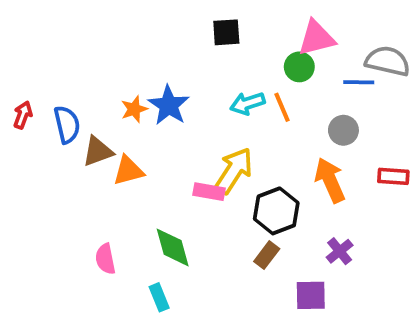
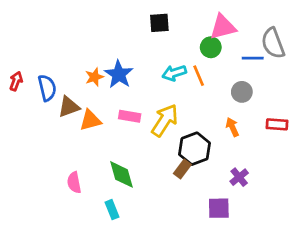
gray semicircle: (388, 61) -> (273, 43), turned -124
orange arrow: (330, 180) -> (232, 127), size x0.6
pink rectangle: (209, 192) -> (130, 116), moved
brown rectangle: (267, 255) -> (182, 169), moved

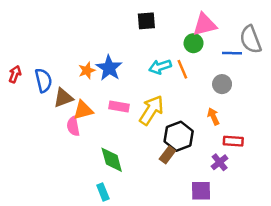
red rectangle: (277, 124) -> (233, 141), moved
pink semicircle: (74, 183) -> (73, 126), moved

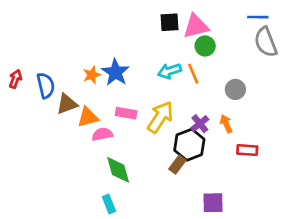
black square: (146, 21) -> (170, 22), moved
pink triangle: (205, 25) -> (196, 26), moved
blue line: (232, 53) -> (258, 17), moved
pink semicircle: (73, 126) -> (102, 134), moved, turned 90
purple cross: (220, 162) -> (200, 124), moved

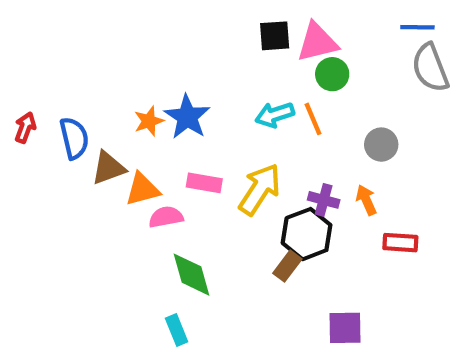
purple cross: (200, 124) -> (324, 200), turned -36

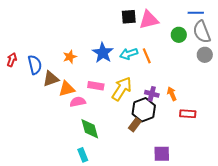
green circle: (332, 74) -> (179, 35), moved
blue star: (187, 117) -> (103, 53), moved
gray circle: (381, 145) -> (205, 55), moved

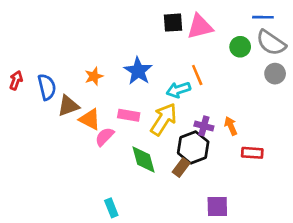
gray semicircle: (202, 32) -> (271, 43), turned -35
cyan arrow: (129, 54) -> (178, 90), moved
orange triangle: (67, 89) -> (90, 119), turned 42
pink semicircle: (78, 102) -> (105, 137), turned -35
green diamond: (90, 129) -> (143, 160), moved

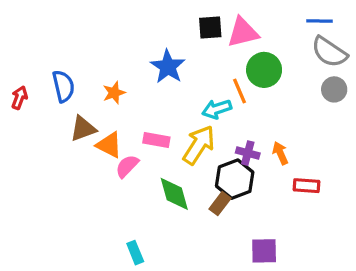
green circle: (240, 47) -> (264, 70), moved, size x1.4
blue star: (138, 71) -> (168, 67), moved
blue semicircle: (47, 87) -> (63, 86), moved

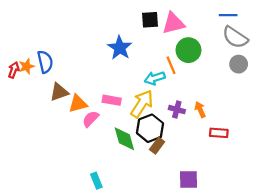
orange star: (114, 93) -> (26, 66), moved
orange triangle: (109, 145) -> (78, 104), turned -42
black hexagon: (235, 179) -> (150, 128), moved

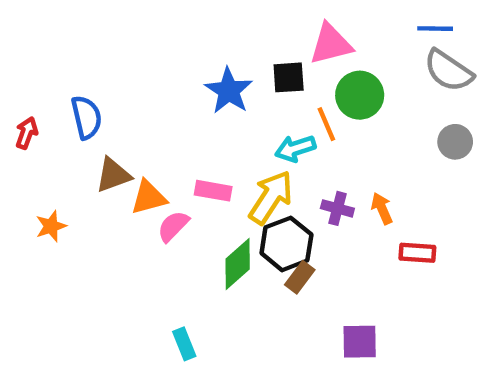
black square: (150, 20) -> (289, 77), moved
gray circle: (239, 64) -> (455, 142), moved
orange star: (26, 66) -> (51, 226), moved
green diamond: (124, 139) -> (238, 264), turned 64

